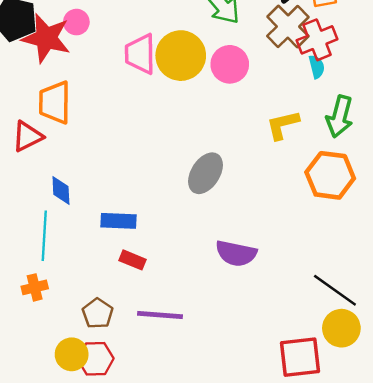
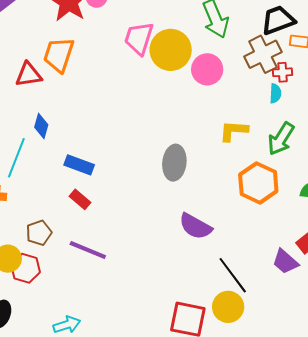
red cross: (317, 40) -> (283, 72), size x0.6
gray ellipse: (206, 173) -> (174, 163), moved, turned -44
purple semicircle: (236, 253) -> (195, 226), moved

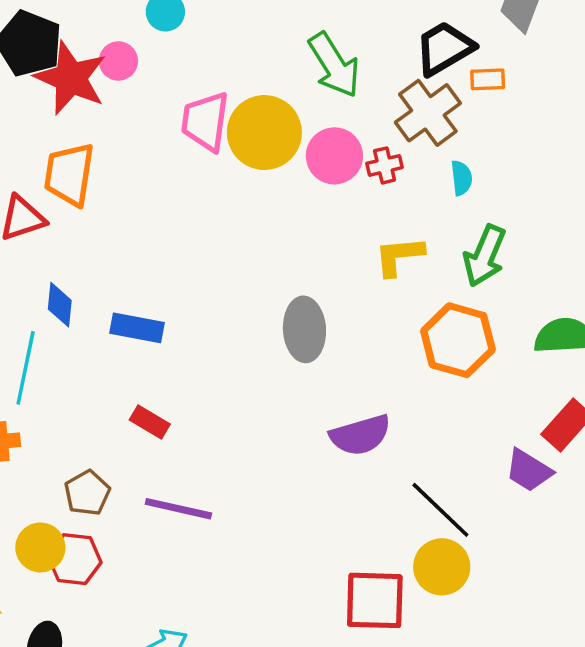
red cross: (283, 72) -> (385, 165), moved
blue rectangle: (79, 165) -> (137, 328), moved
purple semicircle: (195, 226) -> (360, 435), turned -36

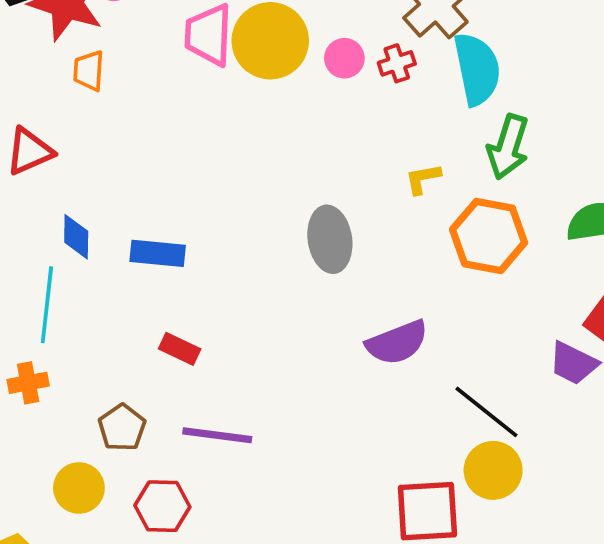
pink circle: (334, 156) -> (344, 58), size x0.7
orange trapezoid: (69, 174) -> (89, 71), moved, size x0.6
cyan semicircle: (461, 178) -> (477, 69), size x2.0
yellow L-shape: (399, 256) -> (423, 179), moved, size x0.7
red hexagon: (74, 559) -> (162, 506), moved

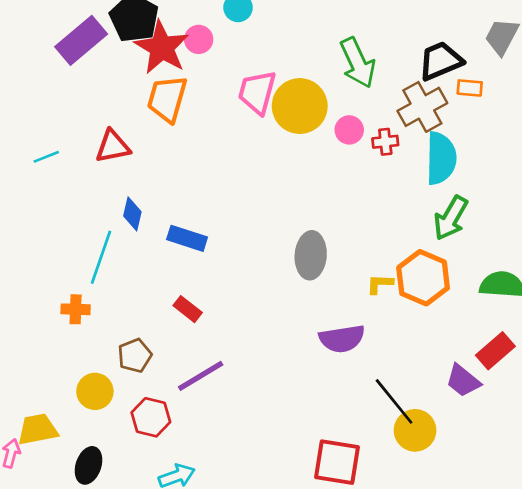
orange trapezoid: (89, 71) -> (167, 99), size x1.6
yellow L-shape: (423, 179) -> (380, 284), moved
purple line: (217, 435) -> (201, 376), turned -51
yellow circle: (493, 470) -> (415, 430), moved

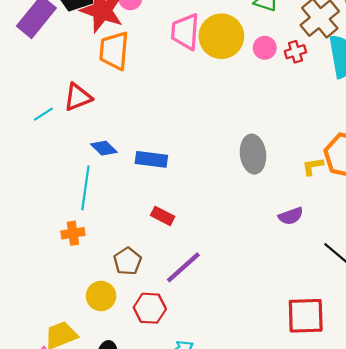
cyan line: (46, 157) -> (43, 114), moved
blue diamond: (132, 214) -> (104, 148), turned -48
purple semicircle: (342, 339) -> (291, 216), size x0.7

